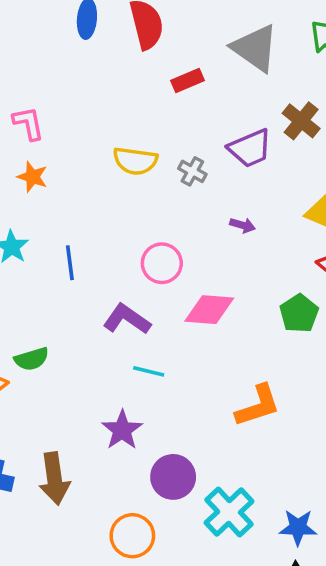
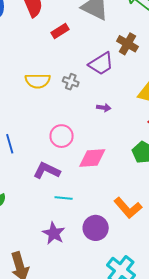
orange L-shape: (258, 406) -> (128, 208), turned 76
purple circle: (173, 477) -> (96, 228), moved

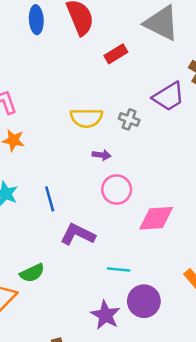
purple arrow: (104, 108) -> (102, 155), moved
purple L-shape: (47, 171) -> (78, 234), moved
purple circle: (96, 228) -> (144, 301), moved

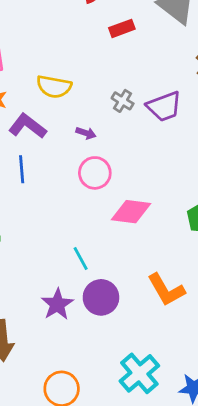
purple trapezoid: (169, 97) -> (164, 106), moved
yellow semicircle: (86, 118) -> (54, 87), moved
purple L-shape: (78, 234) -> (27, 126), moved
cyan line: (119, 270) -> (81, 258), turned 45

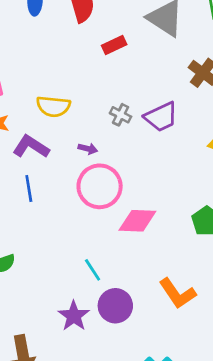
pink circle: (95, 173) -> (100, 186), size x1.4

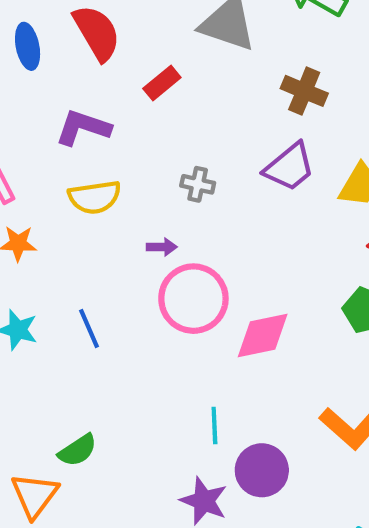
purple trapezoid: (161, 117) -> (289, 167), moved
purple L-shape: (31, 147) -> (83, 128), moved
cyan line: (93, 270) -> (214, 426), turned 45

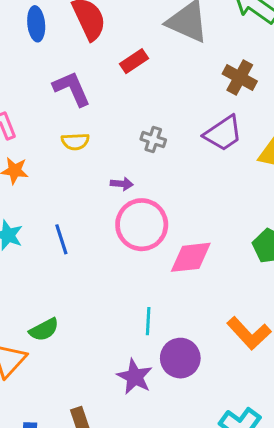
purple L-shape: (83, 128) -> (72, 89), turned 42
yellow semicircle: (95, 197) -> (75, 142), size x0.7

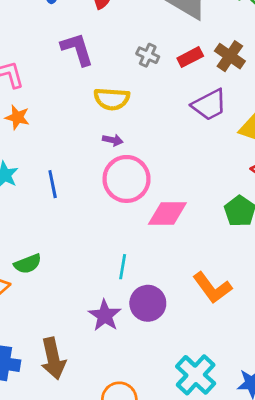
red rectangle: (134, 61) -> (190, 57), moved
gray cross: (153, 140) -> (148, 55), moved
yellow semicircle: (75, 142) -> (112, 99), moved, size x1.4

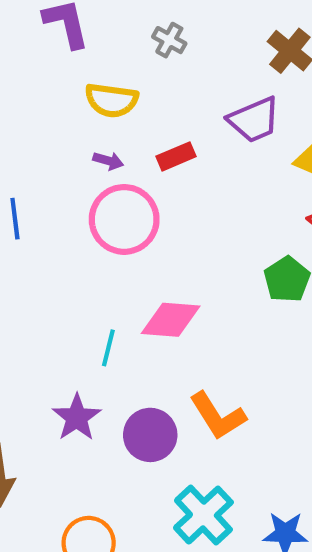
red rectangle: (190, 57) -> (176, 156), moved
pink diamond: (167, 213) -> (171, 320), moved
orange L-shape: (212, 288) -> (218, 416), moved
purple circle: (148, 303) -> (150, 435), moved

